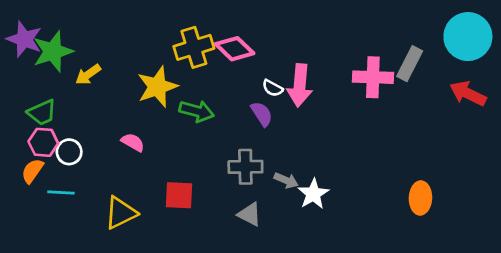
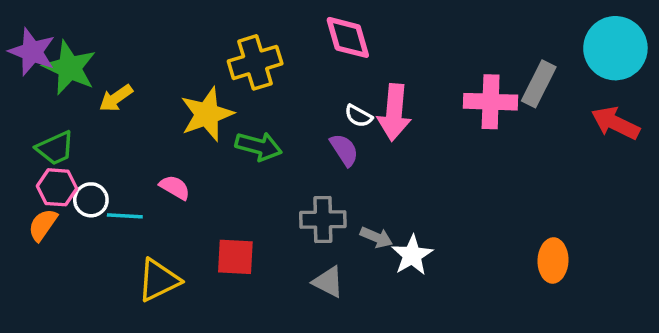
pink diamond: (235, 49) -> (348, 37), moved, turned 30
green star: (53, 51) -> (69, 68), turned -30
cyan line: (61, 193) -> (125, 216), moved

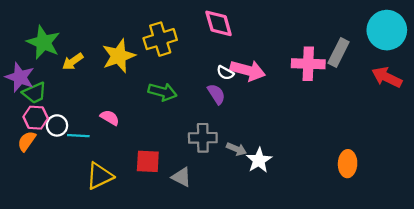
purple star: (32, 52) -> (20, 77), moved
pink arrow: (394, 112) -> (248, 70), turned -80
yellow star: (207, 114) -> (119, 56), moved
gray triangle: (328, 282) -> (181, 177), moved

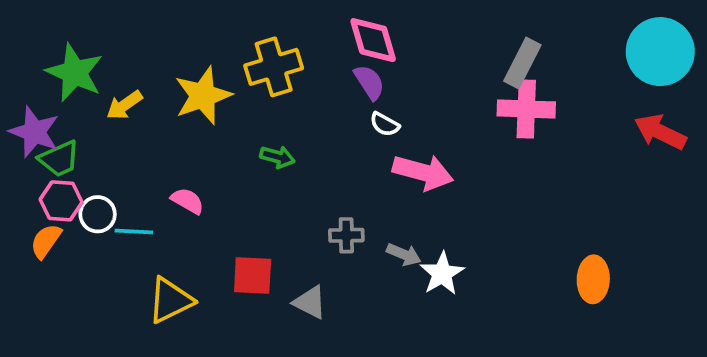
gray rectangle: (339, 53) -> (522, 63), moved
pink arrow: (248, 70) -> (423, 172), moved
green arrow: (162, 92) -> (277, 157), size x0.7
purple semicircle: (216, 94) -> (369, 82), moved
gray cross: (203, 138) -> (346, 235), size x0.7

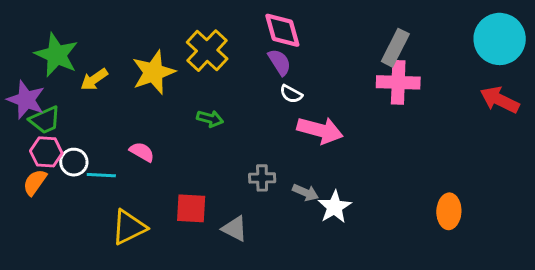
yellow cross: (274, 67) -> (207, 51), turned -30

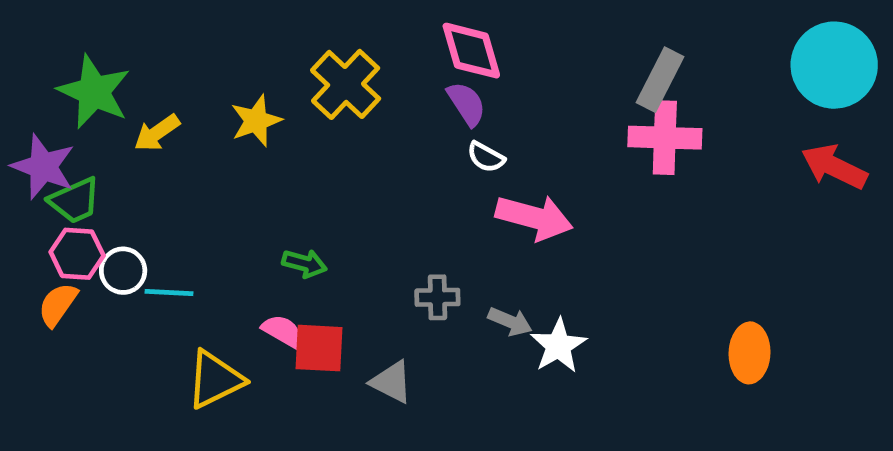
yellow star: (153, 72) -> (256, 121), size x0.7
green arrow: (210, 119) -> (304, 263), moved
pink semicircle: (142, 152) -> (283, 331), moved

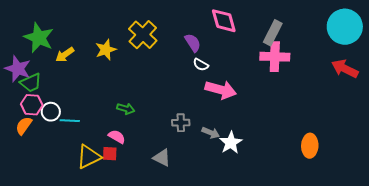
pink diamond: (471, 51) -> (224, 21), moved
red square: (319, 348) -> (110, 154), moved, size x0.7

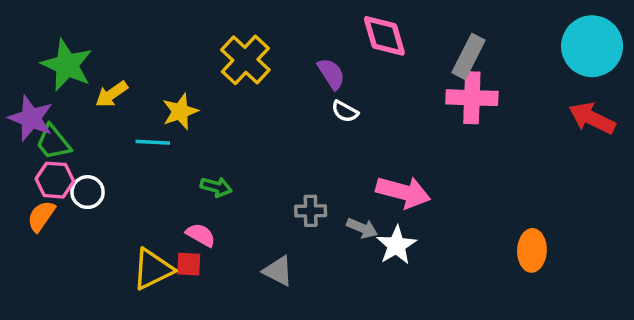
yellow star: (106, 50) -> (180, 111), moved
green trapezoid: (31, 83) -> (53, 142), turned 75
pink arrow: (221, 90) -> (403, 192), moved
cyan line: (70, 121) -> (153, 142), moved

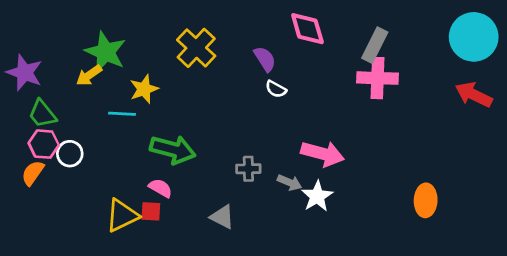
green star: (67, 65) -> (106, 52), moved
purple star: (31, 118) -> (24, 73), moved
green arrow: (216, 187) -> (173, 150), size x1.8

